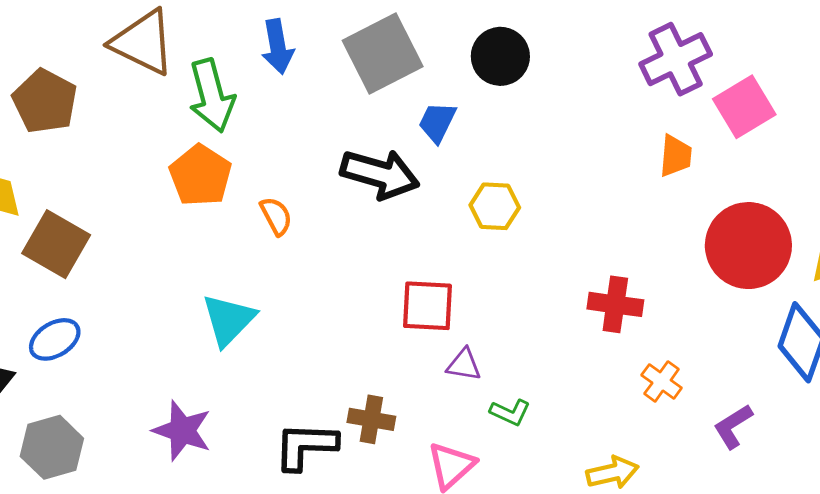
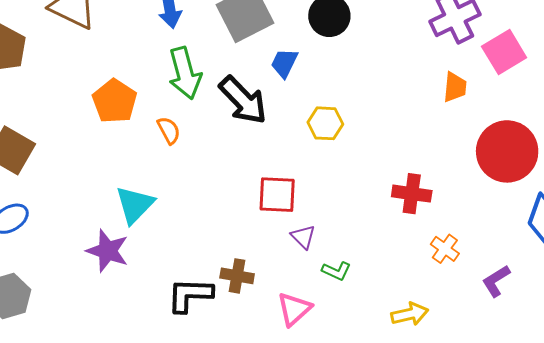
green arrow: (212, 96) -> (185, 73), moved
black arrow: (380, 174) -> (243, 100), turned 30
purple triangle: (464, 365) -> (303, 237), turned 36
purple star: (182, 431) -> (108, 251), moved

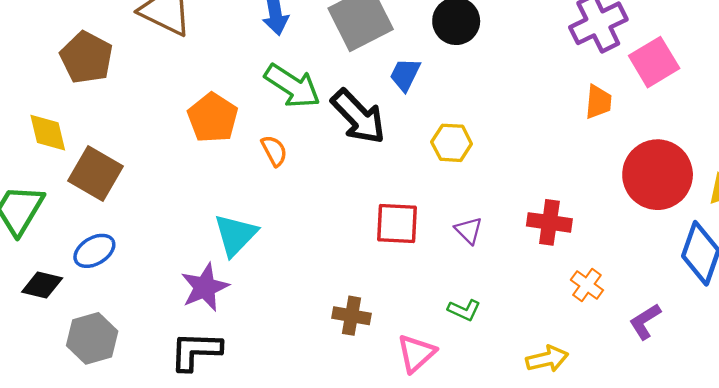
green arrow: (185, 73) -> (292, 86), turned -42
purple triangle: (303, 237) -> (469, 230), moved
purple star: (108, 251) -> (205, 287), turned 30
black L-shape: (190, 295) -> (196, 351), moved

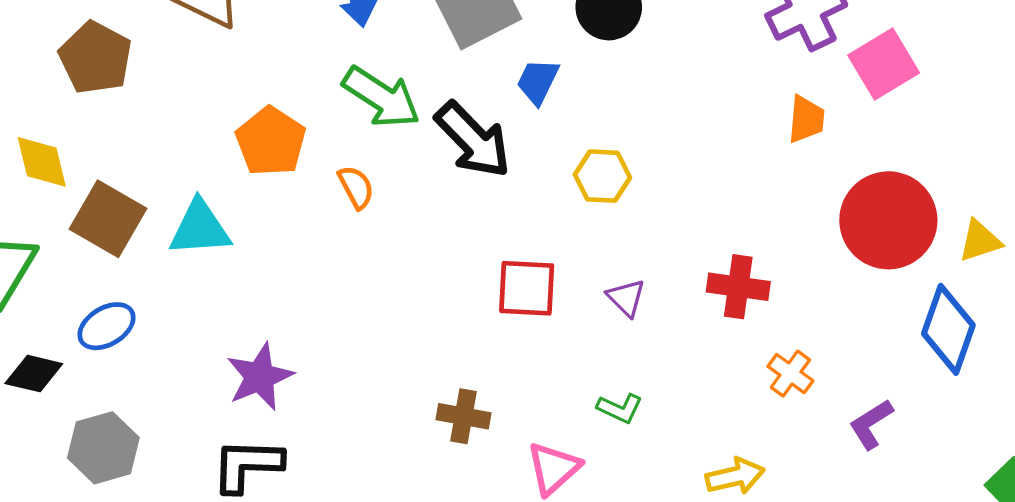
cyan triangle: (235, 235) -> (200, 228), moved, turned 42

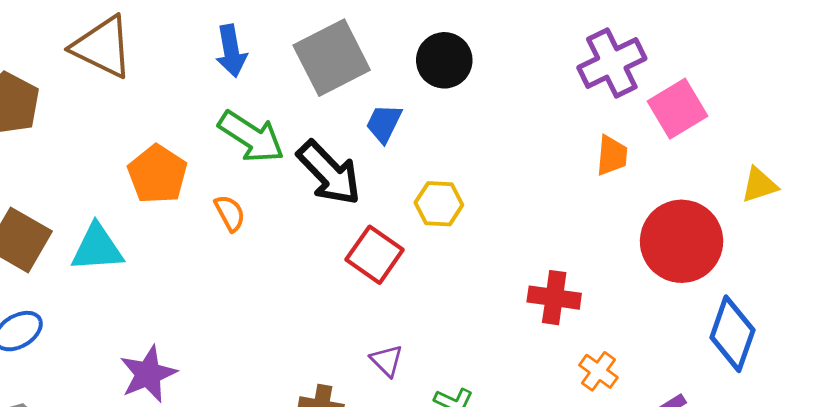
yellow triangle: (980, 241) -> (759, 185), moved
red square: (527, 288) -> (375, 255), moved, turned 32
purple triangle: (626, 298) -> (387, 361), moved

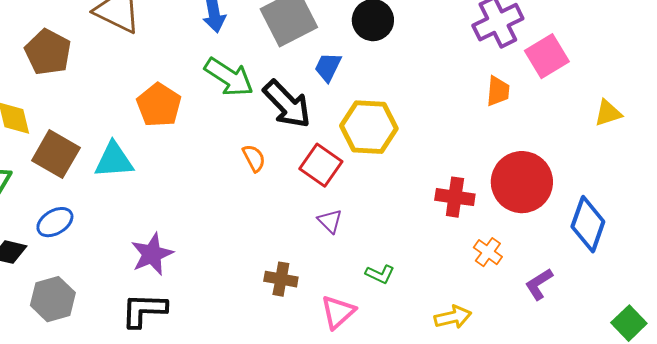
yellow hexagon: (439, 204) -> (369, 127), size x1.6
orange semicircle: (230, 213) -> (254, 158), moved
red circle: (682, 241) -> (522, 182), moved
purple triangle: (387, 361) -> (330, 221), moved

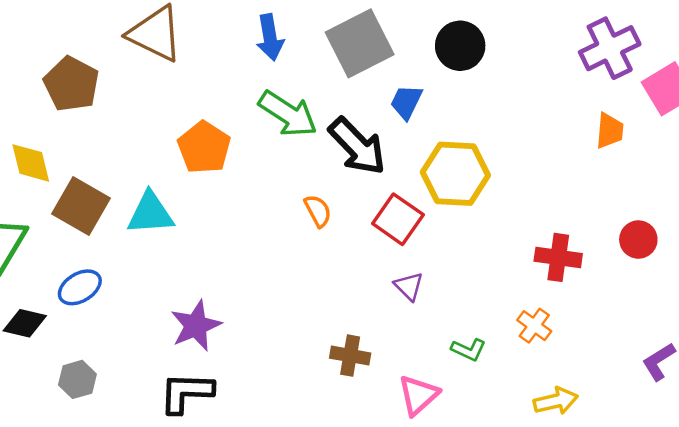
red circle: (522, 182) -> (638, 240), size x0.5
orange cross: (488, 252) -> (534, 326), moved
gray hexagon: (53, 299) -> (77, 379), size x0.7

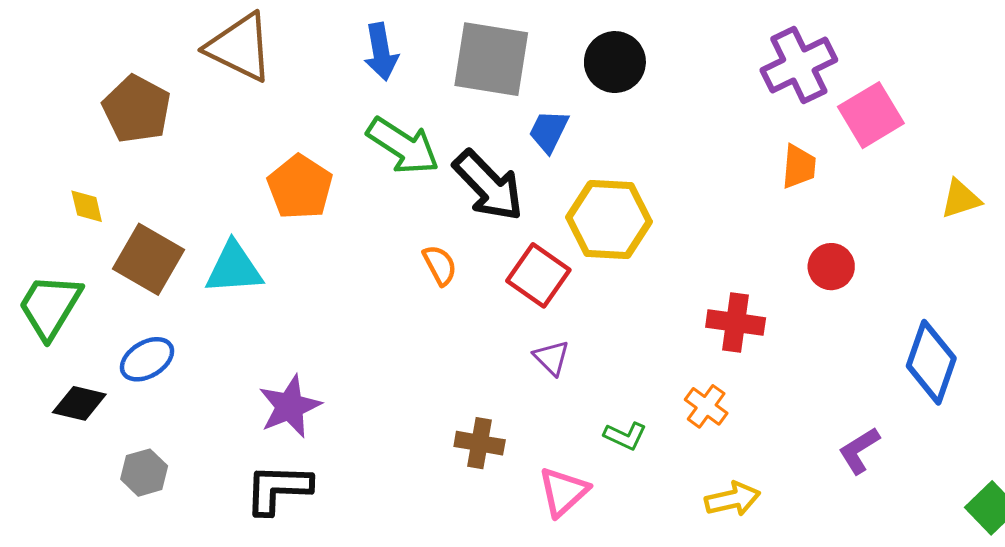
gray square: (360, 43) -> (491, 59), turned 36
yellow diamond: (31, 163) -> (87, 206), size x0.7
red circle: (638, 240) -> (831, 267), moved

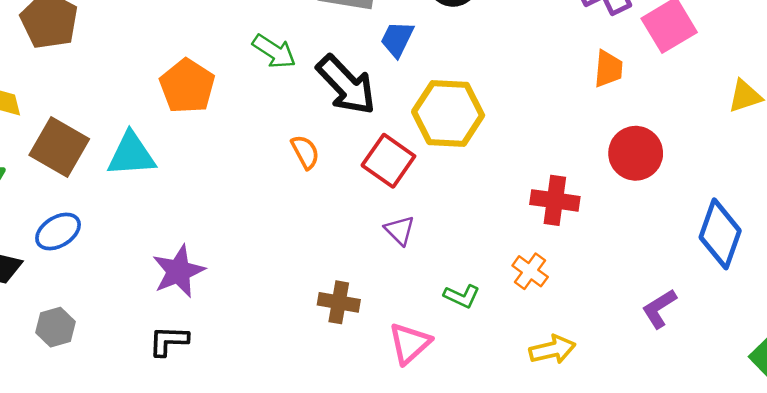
green arrow: (403, 146) -> (274, 51), size x0.7
red circle: (831, 267) -> (636, 153), size x1.4
black L-shape: (278, 489) -> (169, 341), size x0.7

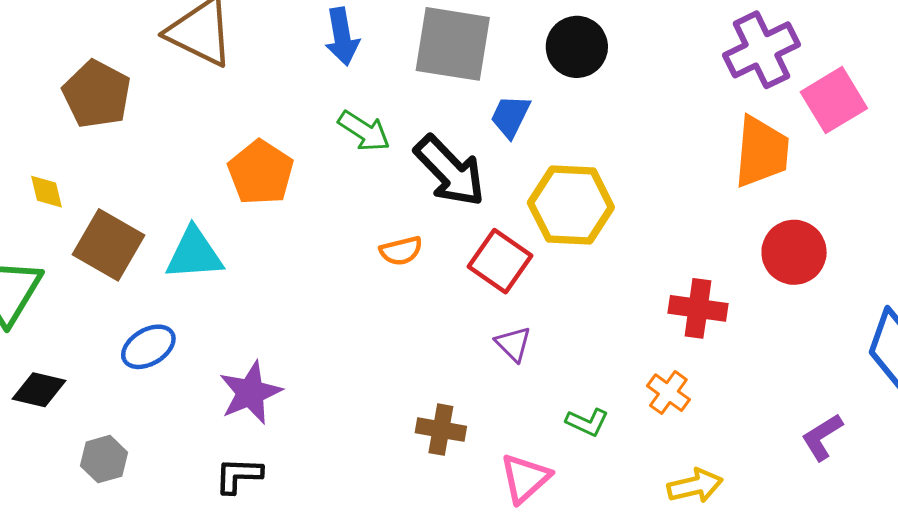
orange trapezoid: (608, 69) -> (761, 152), size x1.6
orange semicircle: (305, 152) -> (401, 251), turned 104
blue ellipse: (58, 232) -> (148, 347), moved

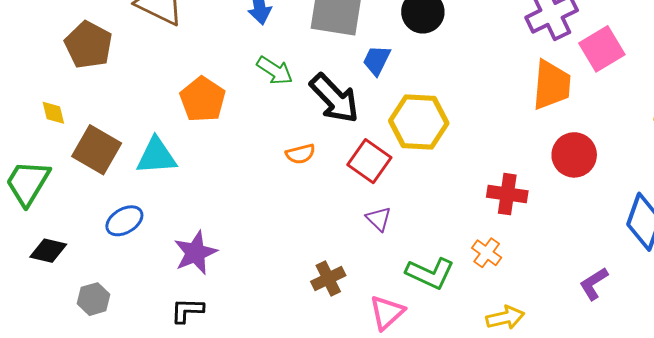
green L-shape: (587, 422) -> (430, 273), size x1.6
brown cross: (441, 430) -> (328, 278), turned -36

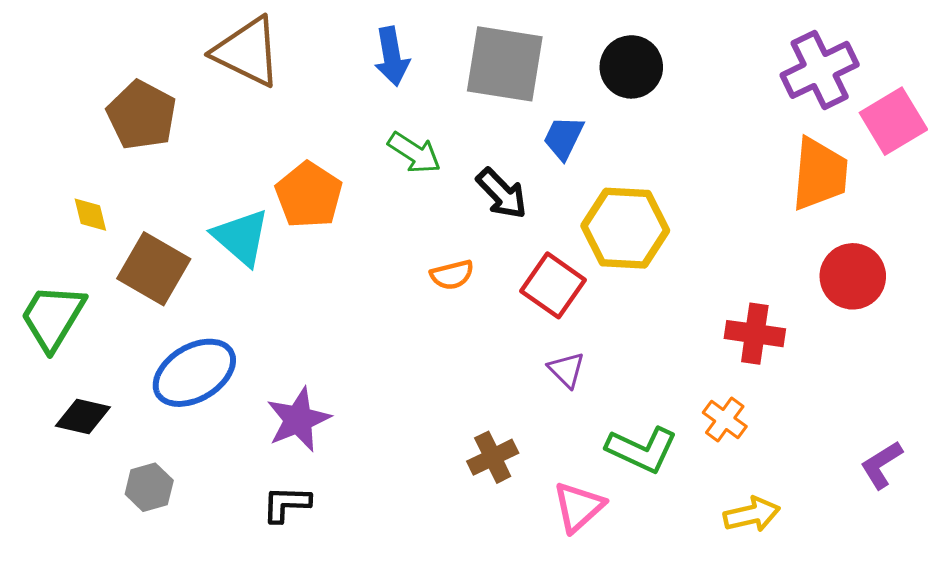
black arrow: (334, 98) -> (502, 193), size x0.7
cyan triangle: (156, 156) -> (241, 237), moved, turned 45
blue ellipse: (124, 221) -> (194, 373), size x1.5

